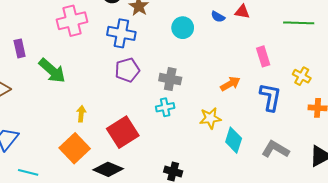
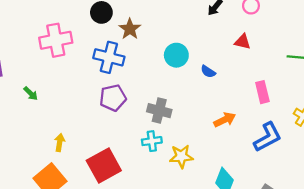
blue semicircle: (218, 17) -> (208, 72), moved
green arrow: (52, 71) -> (31, 93), size x0.5
blue L-shape: (270, 97) -> (268, 137), turned 48
yellow star: (210, 118) -> (181, 156), moved

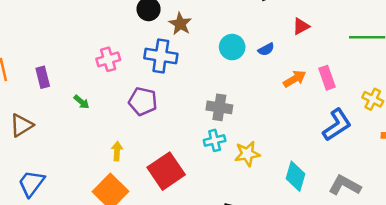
pink cross: (56, 40) -> (108, 59), moved, size x0.7
red triangle: (243, 42) -> (301, 26), turned -36
blue semicircle: (208, 72) -> (266, 49), moved, turned -56
purple pentagon: (113, 98) -> (143, 101), moved, turned 30
orange arrow: (225, 120) -> (295, 79), moved

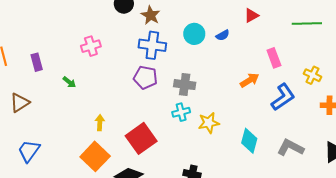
blue cross: (161, 56) -> (152, 45), moved
orange arrow: (295, 79) -> (250, 80), moved
purple pentagon: (143, 101) -> (145, 77), moved

